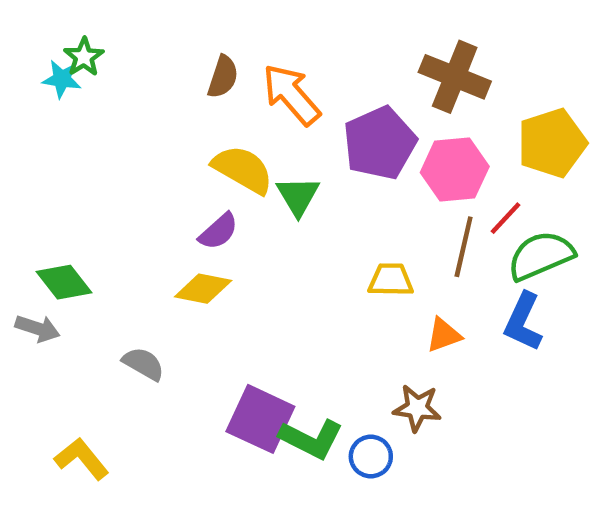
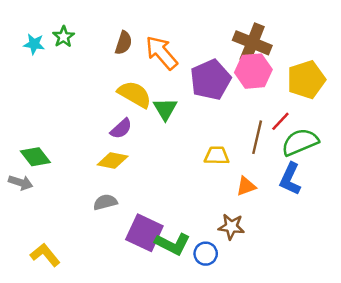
green star: (84, 57) -> (64, 37), moved
pink hexagon: (455, 170) -> (253, 71), moved
gray semicircle: (143, 364) -> (105, 202), moved, turned -45

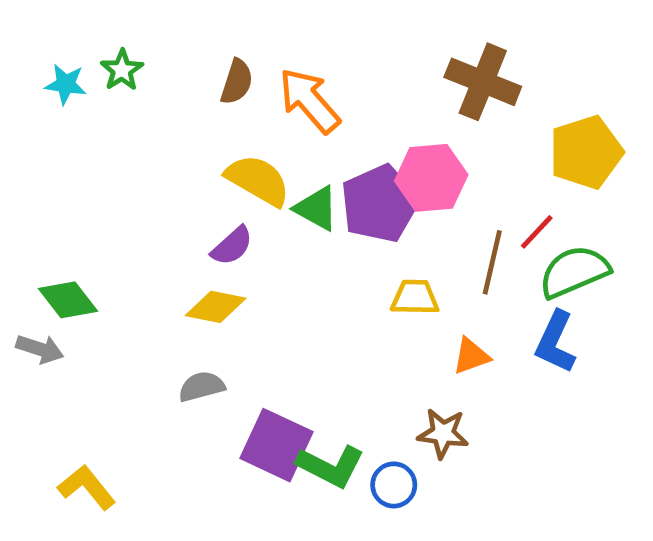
pink hexagon: (253, 71) -> (431, 178), moved
purple pentagon: (211, 80) -> (380, 204), moved
green triangle: (165, 109) -> (316, 208), turned -30

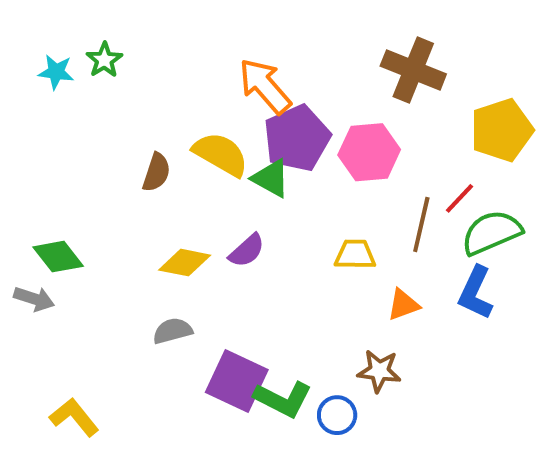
brown semicircle: (237, 82) -> (156, 172), moved
purple pentagon: (380, 204) -> (297, 138), moved
purple semicircle: (232, 246) -> (247, 251), moved

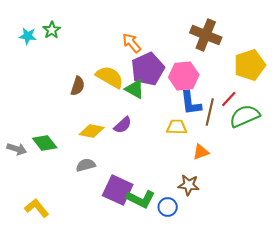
orange arrow: (265, 86) -> (132, 43), size x0.7
green diamond: (58, 257) -> (45, 143), moved
blue L-shape: (476, 293) -> (191, 103), moved, turned -32

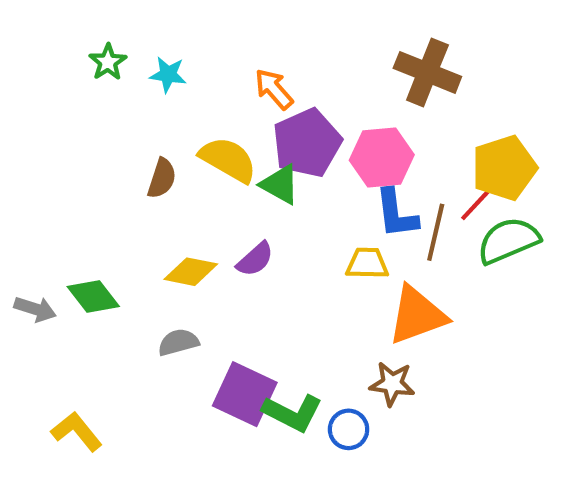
cyan star: (28, 36) -> (168, 75), moved
yellow pentagon: (250, 65) -> (504, 168), moved
orange triangle: (201, 152) -> (417, 315), size x1.8

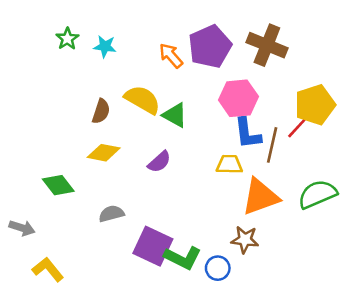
purple pentagon: (307, 143) -> (210, 46), moved
green semicircle: (508, 241) -> (318, 194), moved
yellow diamond: (191, 272) -> (104, 153), moved
gray arrow: (35, 309) -> (22, 228), moved

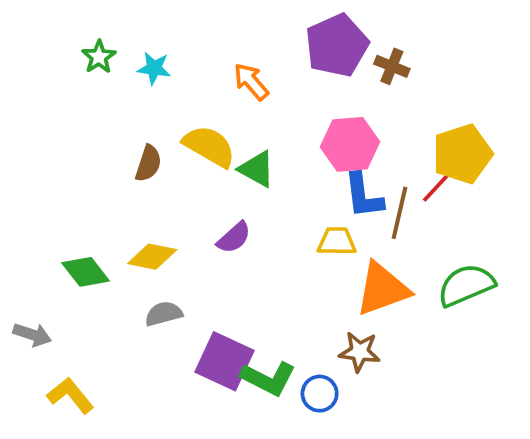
brown cross: (267, 45) -> (392, 66), size x0.6
purple pentagon: (210, 46) -> (337, 45), moved
yellow diamond: (104, 153) -> (152, 257), moved

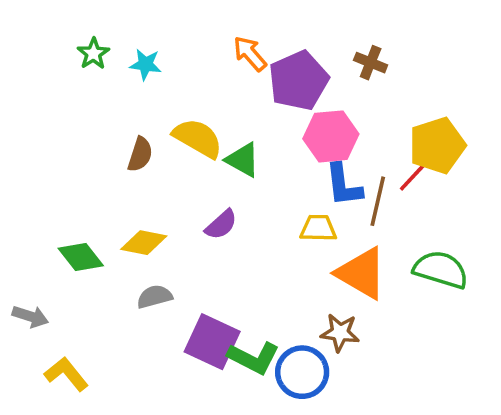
purple pentagon: (337, 45) -> (299, 81), moved
orange arrow: (251, 82) -> (250, 54), moved
green semicircle: (466, 285) -> (441, 270), turned 40
orange triangle: (382, 289) -> (362, 273), turned 50
blue circle: (320, 394) -> (302, 372), size x1.5

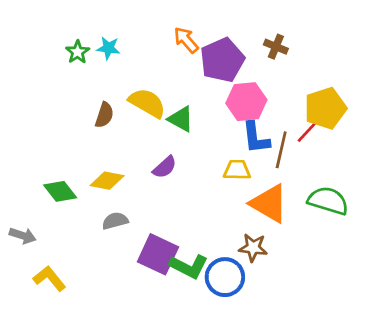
green star: (93, 54) -> (78, 52), moved

